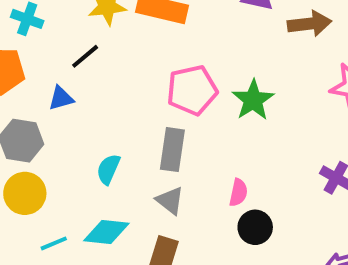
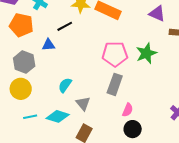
green star: (253, 100) -> (146, 53), moved
gray rectangle: (172, 150) -> (115, 84), moved
gray triangle: (170, 201) -> (83, 103), moved

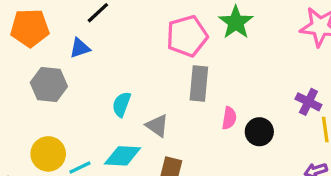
yellow circle: (21, 89) -> (48, 154), moved
black circle: (133, 129) -> (259, 132), moved

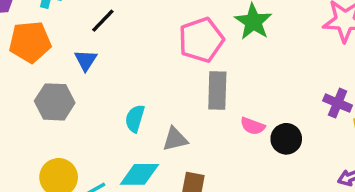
blue triangle: (80, 48) -> (86, 60), turned -35
pink semicircle: (229, 118) -> (253, 126), turned 105
gray triangle: (157, 126) -> (175, 139), turned -45

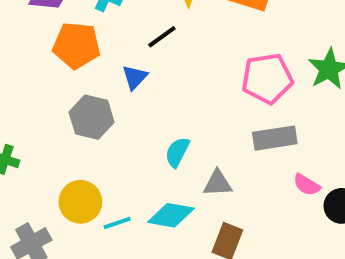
gray rectangle: (217, 91) -> (275, 138), turned 69

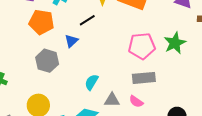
pink semicircle: (307, 185) -> (136, 101), moved

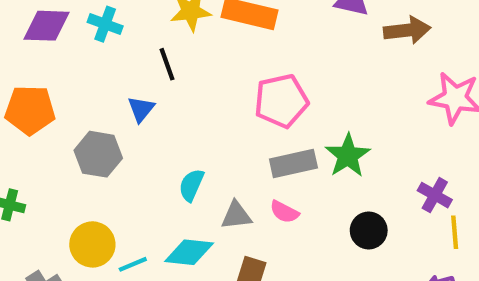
black line: (87, 20) -> (167, 64), turned -70
orange pentagon: (42, 22) -> (30, 110), moved
green star: (175, 43) -> (348, 156), moved

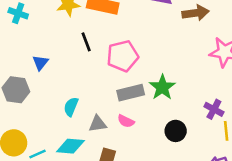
black line: (167, 64) -> (86, 42), moved

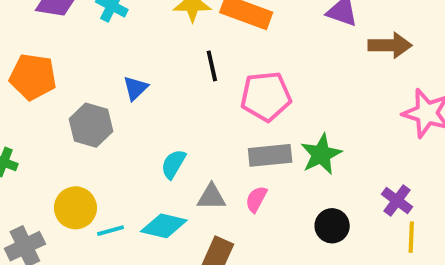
pink semicircle: (126, 121) -> (256, 199), turned 84

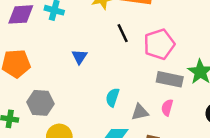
gray hexagon: (91, 125) -> (40, 103), moved
gray rectangle: (270, 155) -> (170, 79), turned 30

